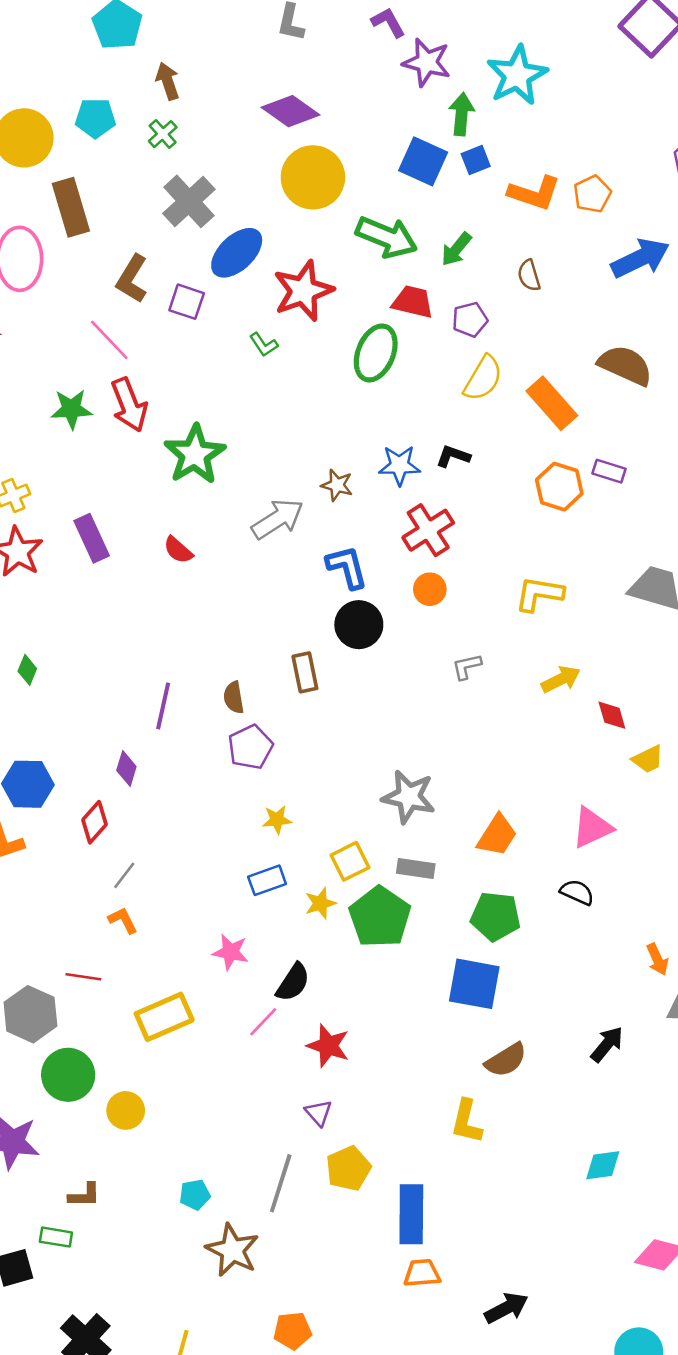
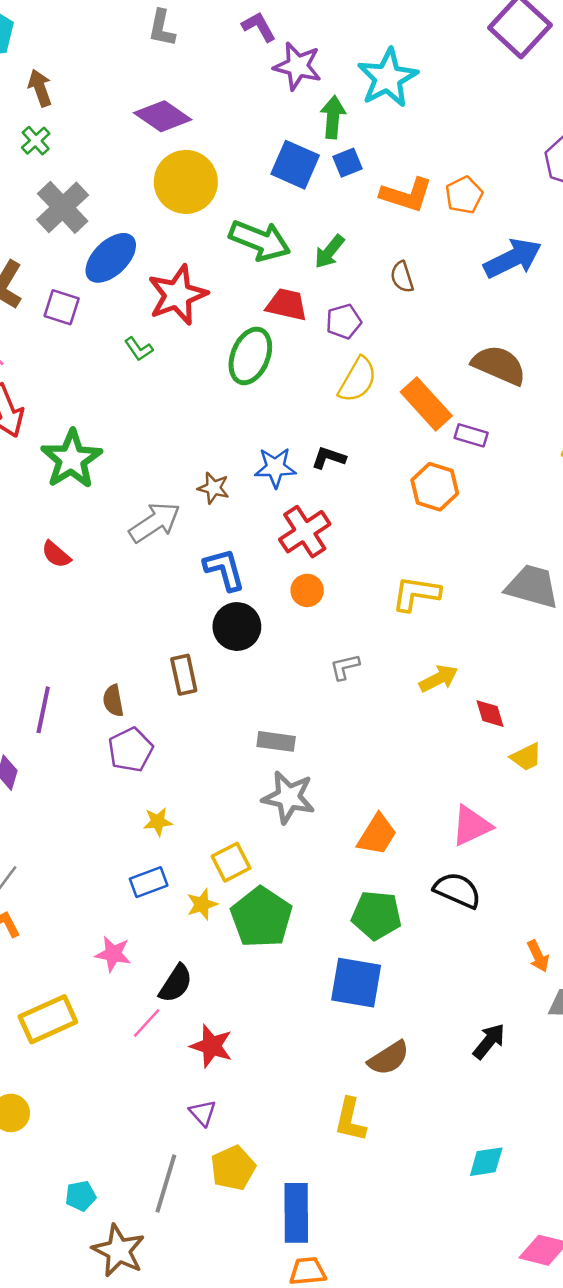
purple rectangle: (609, 471) -> (471, 435), moved
gray rectangle: (416, 868) -> (276, 741), moved
black semicircle: (577, 892) -> (457, 890), size x1.4

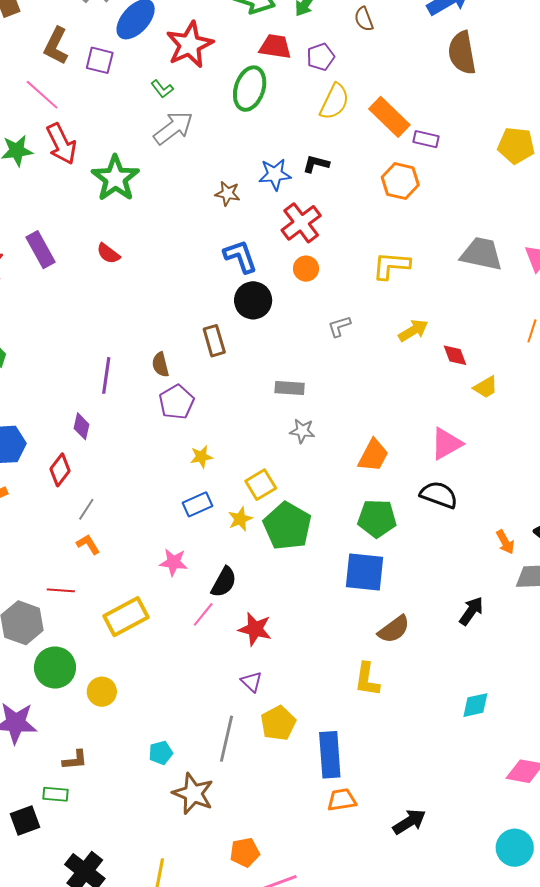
brown semicircle: (499, 365) -> (462, 53), moved, turned -120
gray arrow: (155, 522) -> (173, 128), moved
gray star: (289, 797) -> (302, 431), size x0.6

